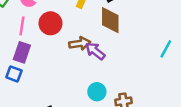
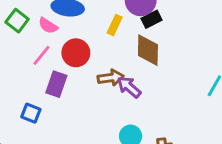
pink line: (22, 26) -> (41, 55), turned 30
purple rectangle: (22, 52) -> (56, 84), moved

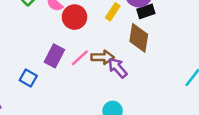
red circle: (76, 53) -> (74, 17), moved
pink line: (41, 55) -> (80, 58), moved

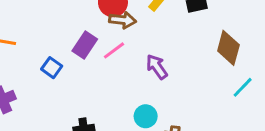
brown diamond: (139, 38) -> (228, 48), moved
brown arrow: (103, 57) -> (123, 20), moved

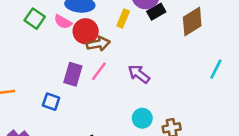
brown diamond: (228, 48) -> (192, 22), moved, turned 60

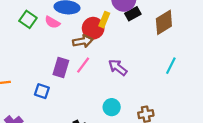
red circle: (86, 31) -> (93, 28), moved
cyan line: (216, 69) -> (171, 66), moved
cyan circle: (142, 118) -> (112, 107), moved

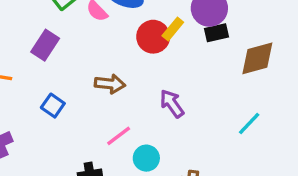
brown arrow: (83, 41) -> (110, 84), moved
pink line: (83, 65) -> (119, 136), moved
purple rectangle: (61, 68) -> (45, 45), moved

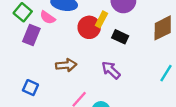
black rectangle: (216, 33) -> (120, 37), moved, turned 49
purple rectangle: (45, 45) -> (31, 35), moved

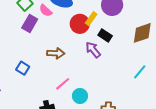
purple arrow: (111, 70) -> (93, 50), moved

